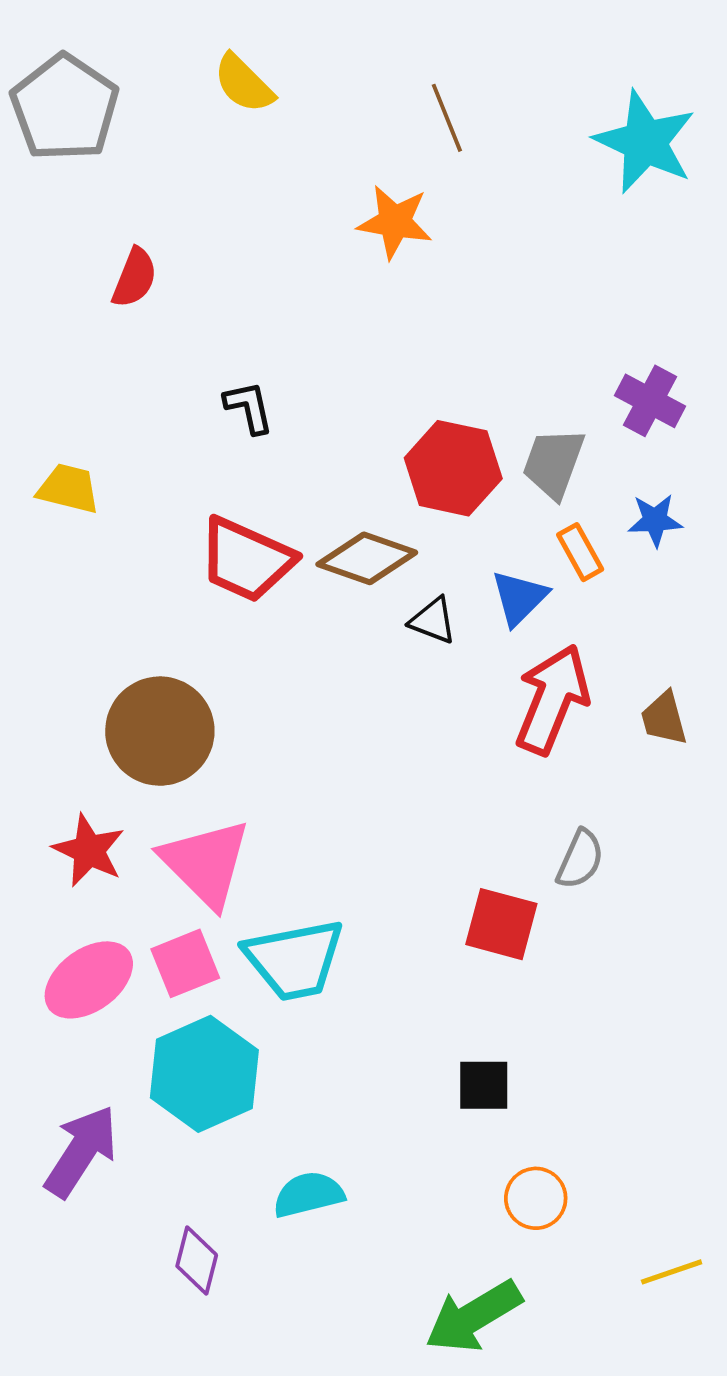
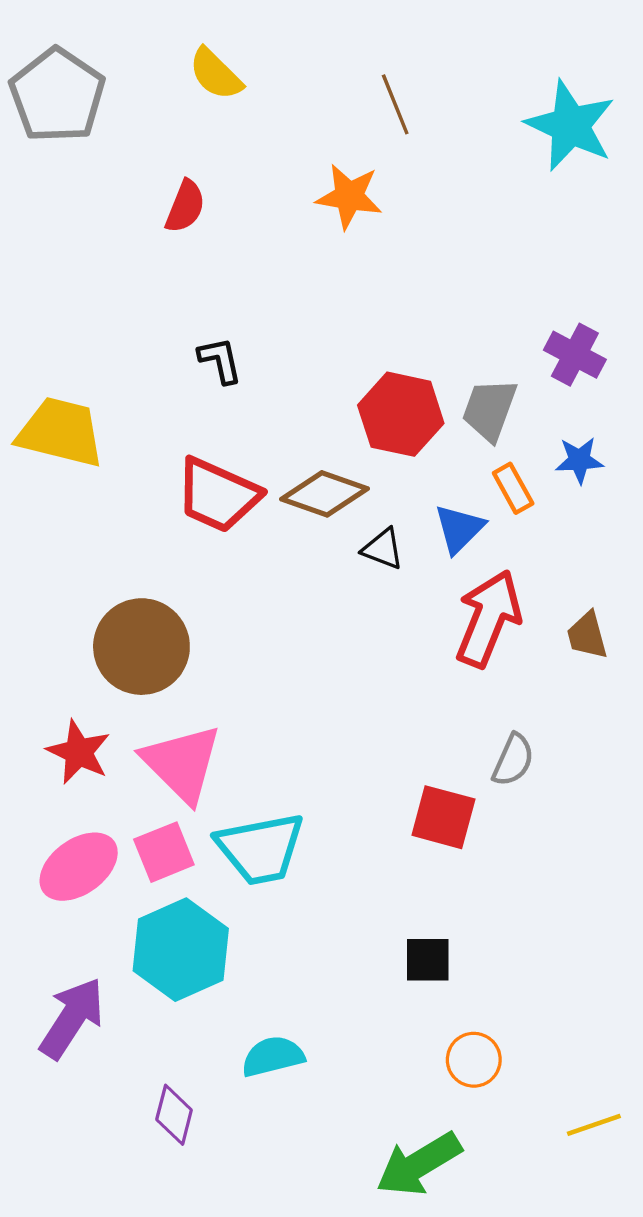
red semicircle: (134, 278) -> (185, 206), moved
yellow trapezoid: (68, 489) -> (61, 432), size x1.6

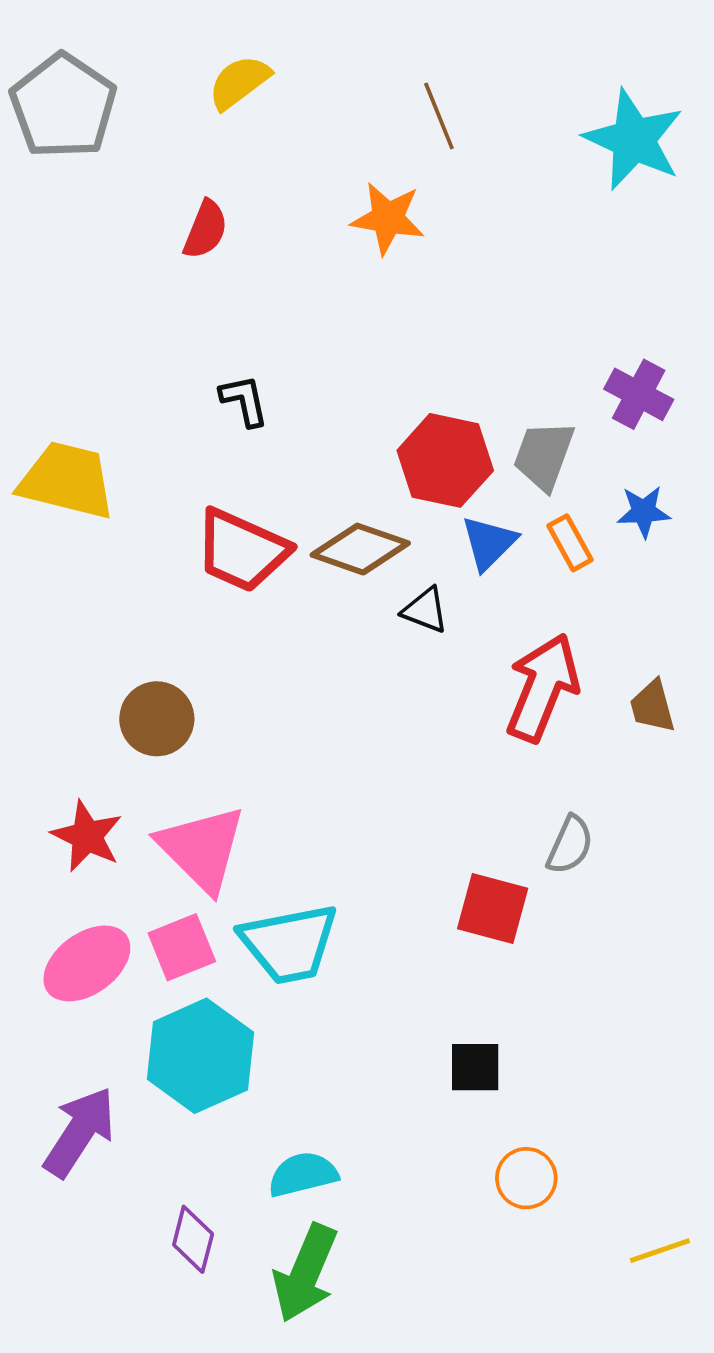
yellow semicircle: (216, 74) -> (239, 82), turned 98
blue triangle: (459, 529) -> (489, 543), moved
brown circle: (141, 647) -> (157, 719), size x0.7
green arrow: (419, 1164) -> (305, 1273), moved, turned -36

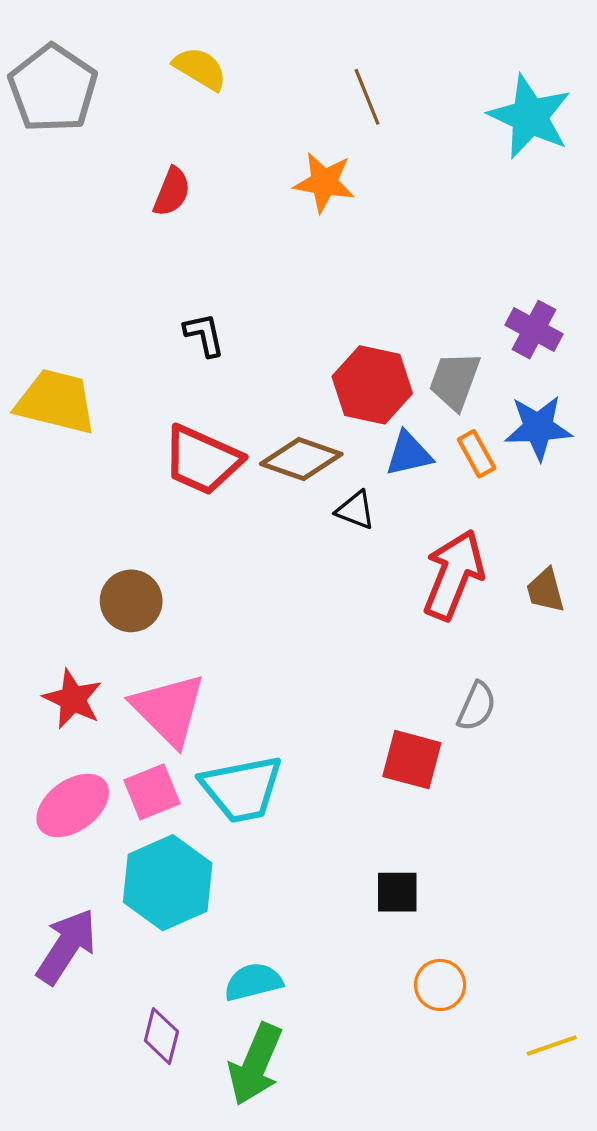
yellow semicircle: (239, 82) -> (200, 69), turned 68
blue star: (644, 512) -> (538, 428), size x1.5
blue triangle: (489, 543) -> (409, 454), turned 32

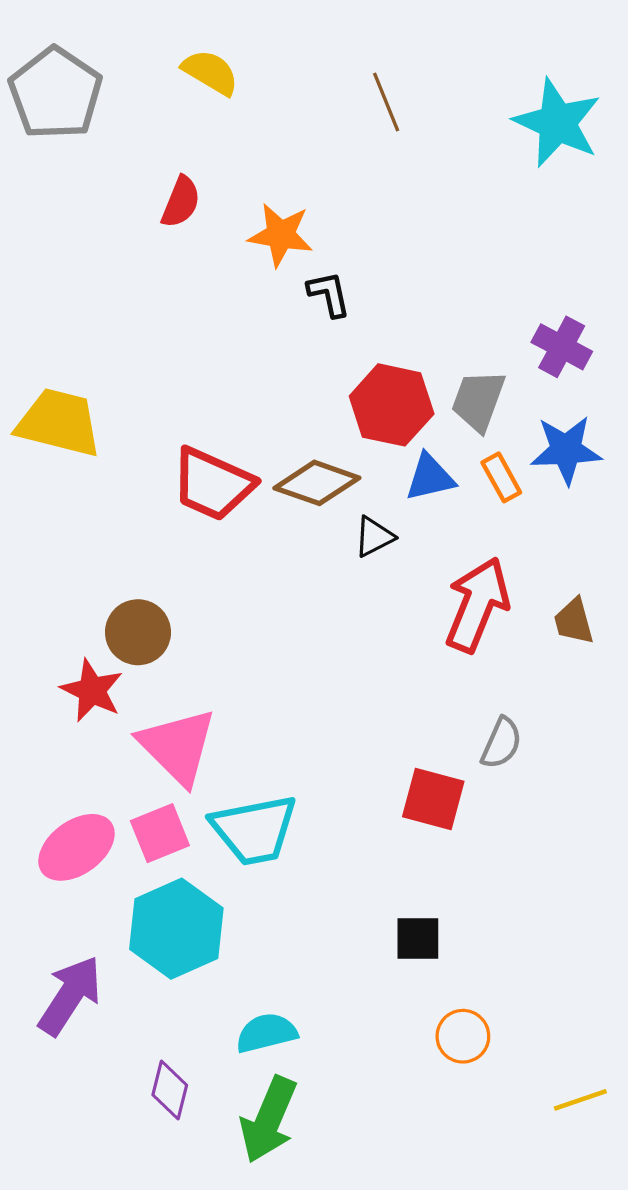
orange star: (324, 182) -> (281, 235), moved
black L-shape: (204, 335) -> (329, 294), moved
black triangle: (356, 510) -> (374, 537), turned -48
red star: (73, 699) -> (92, 690), moved

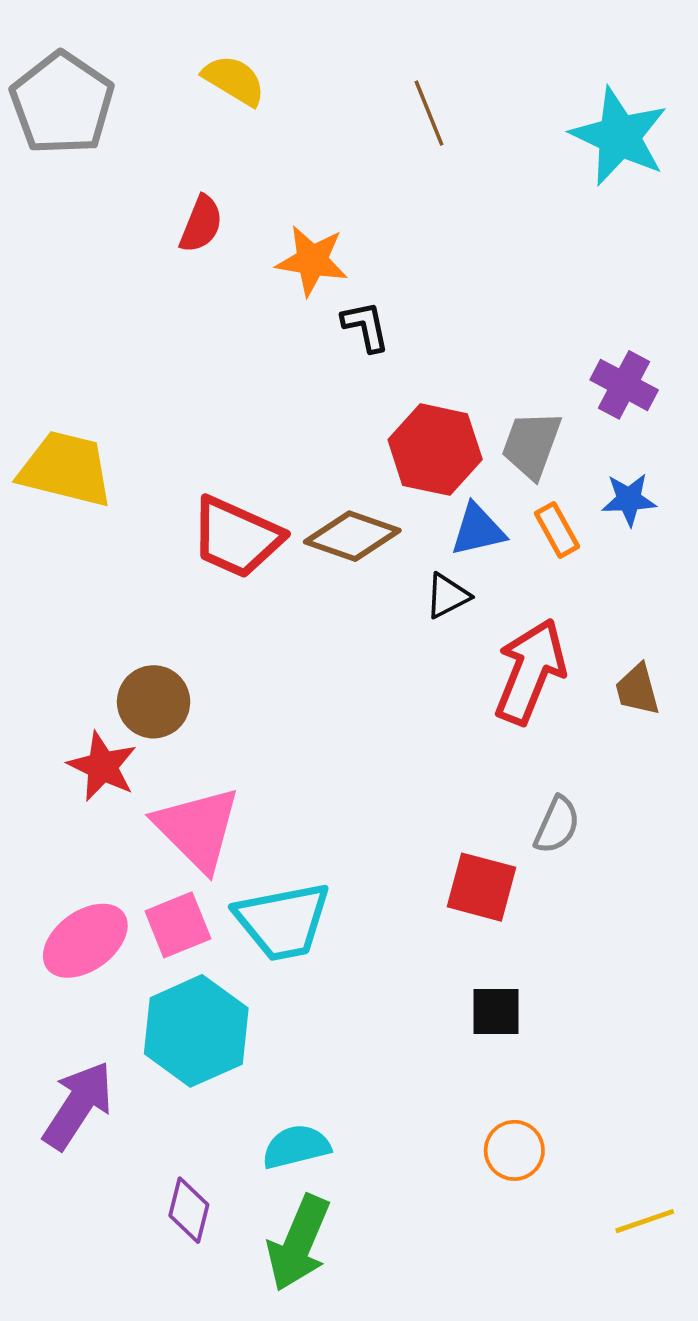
blue star: (566, 450) -> (629, 499), size x0.7
black triangle: (374, 537) -> (447, 596), moved
black square: (418, 939) -> (496, 1011), moved

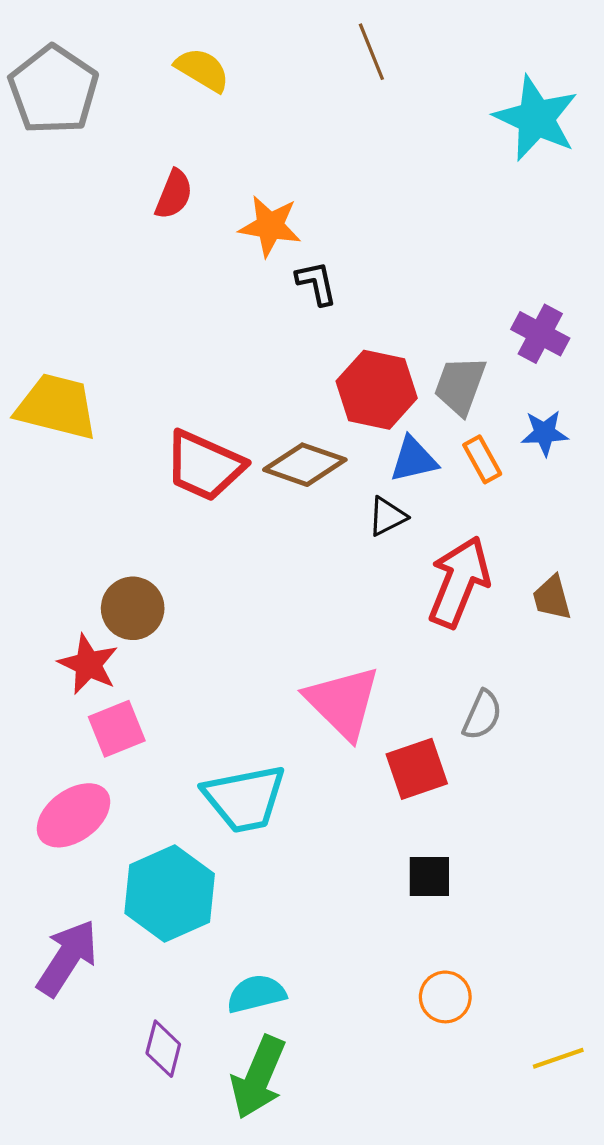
brown line: (429, 113) -> (371, 52), moved
pink triangle: (197, 829) -> (343, 702), moved
red square: (481, 887) -> (417, 769), turned -34
pink square: (178, 925) -> (117, 729), moved

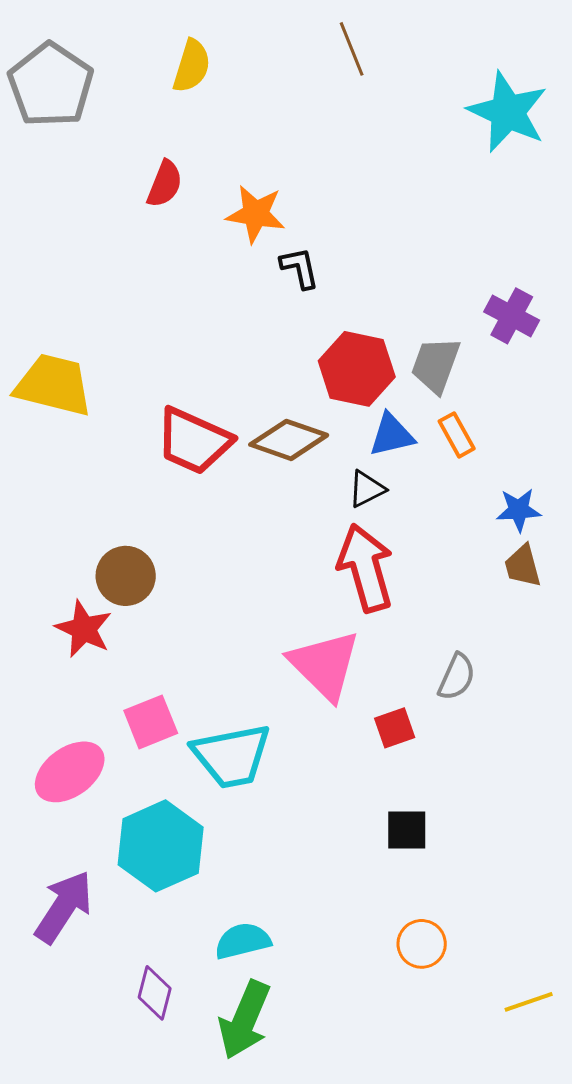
yellow semicircle: (202, 70) -> (192, 66), turned 76
blue star: (545, 433) -> (519, 510), moved
red arrow: (459, 582) -> (366, 568), moved, turned -38
pink square: (117, 729) -> (151, 722), moved
red square: (417, 769) -> (395, 728), size x0.7

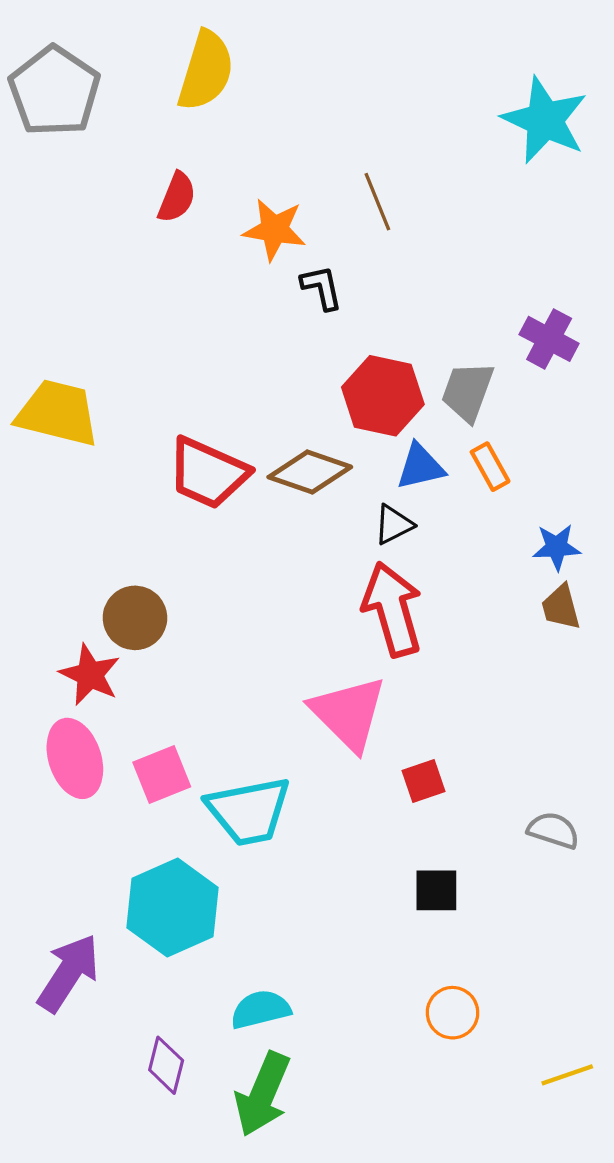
brown line: (352, 49) -> (377, 202), moved
yellow semicircle: (192, 66) -> (206, 71), size x1.4
gray semicircle: (457, 677) -> (553, 830), moved, turned -96
pink ellipse: (70, 772) -> (75, 758), moved, turned -72

